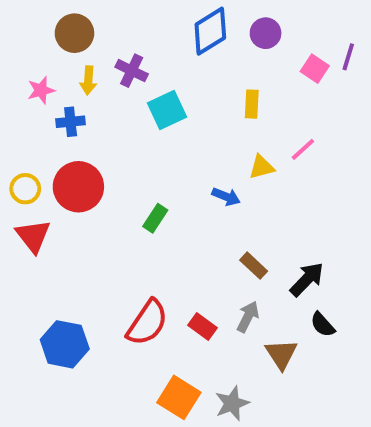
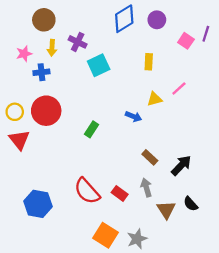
gray arrow: (248, 317) -> (146, 188), turned -42
red semicircle: (147, 323) -> (87, 191), turned 104
black semicircle: (323, 325) -> (191, 204), moved

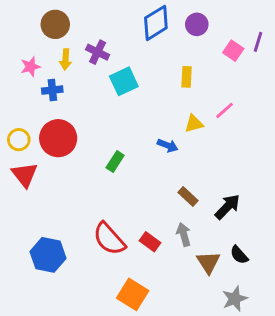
gray star: (137, 239) -> (235, 299), moved

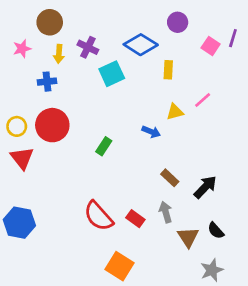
blue diamond: (156, 23) -> (141, 45), moved, turned 64
pink star: (30, 67) -> (22, 49), moved
blue hexagon: (48, 255) -> (19, 223), moved

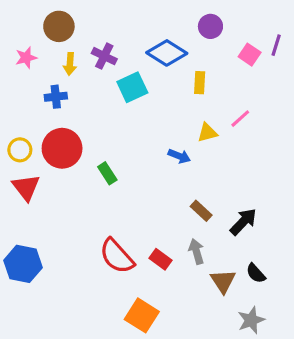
green rectangle: (104, 146) -> (107, 173), moved, turned -66

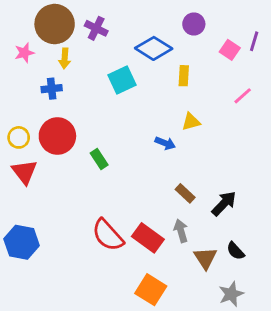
brown circle: (59, 26) -> (55, 24), size x1.4
purple cross: (104, 56) -> (96, 28), moved
pink line: (240, 119) -> (243, 96), moved
red rectangle: (160, 259) -> (148, 238), size x1.5
orange square: (142, 315) -> (151, 290), moved

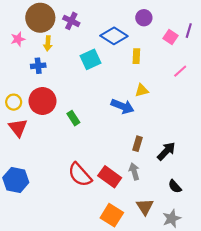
blue arrow: (165, 143) -> (123, 106), size x1.5
brown rectangle: (185, 193) -> (137, 144), turned 64
brown triangle: (205, 258) -> (145, 207), moved

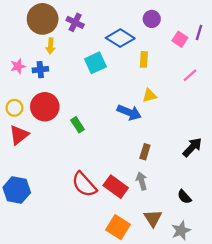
pink star: (18, 39) -> (18, 66), moved
red triangle: (18, 128) -> (19, 135), turned 30
black arrow: (166, 151) -> (192, 147), moved

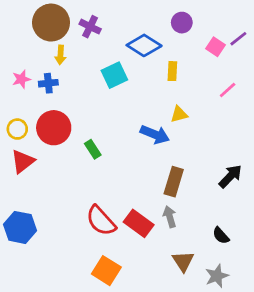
purple line: (199, 32) -> (238, 39), turned 35
brown rectangle: (145, 152) -> (174, 182), size x1.5
orange square: (118, 227) -> (106, 271), moved

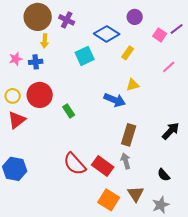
yellow rectangle: (172, 71) -> (128, 53), turned 32
orange square: (106, 271) -> (109, 200), moved

